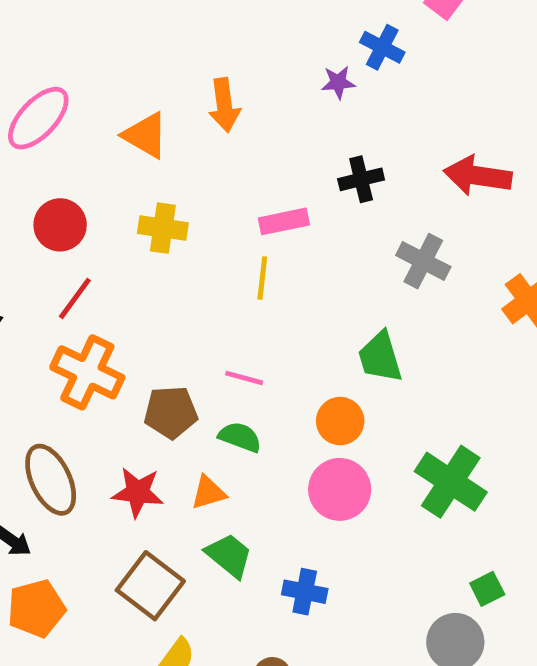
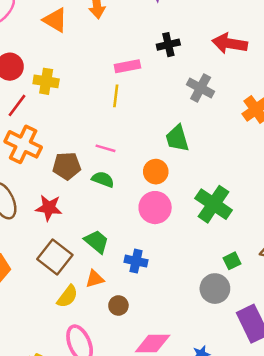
yellow cross: (163, 228) -> (46, 81), moved
orange triangle: (208, 493) -> (95, 279), moved

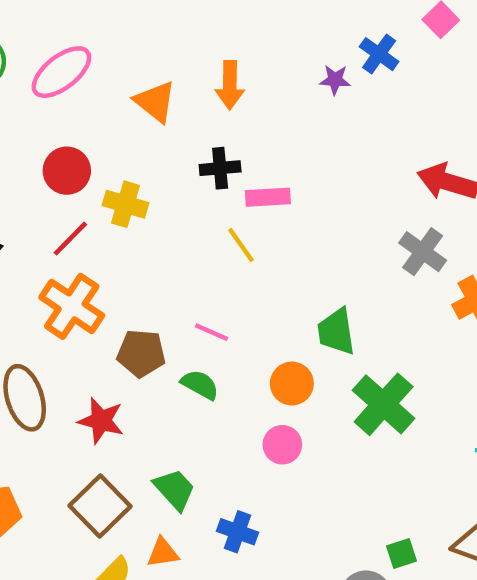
black cross: (168, 45) -> (220, 168), moved
gray cross: (201, 88) -> (423, 252), moved
yellow line: (116, 96) -> (241, 245), turned -50
green cross: (214, 204) -> (384, 404), moved
pink circle: (155, 208) -> (282, 445), size x0.7

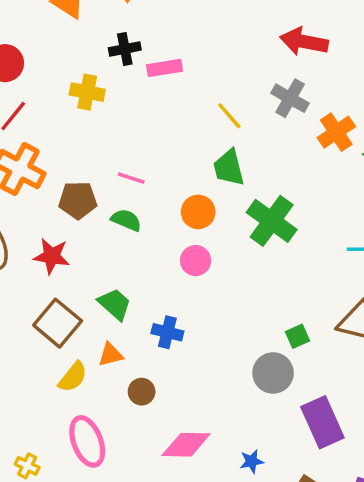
yellow cross: (126, 204) -> (87, 92), moved
yellow line: (241, 245) -> (229, 116), moved

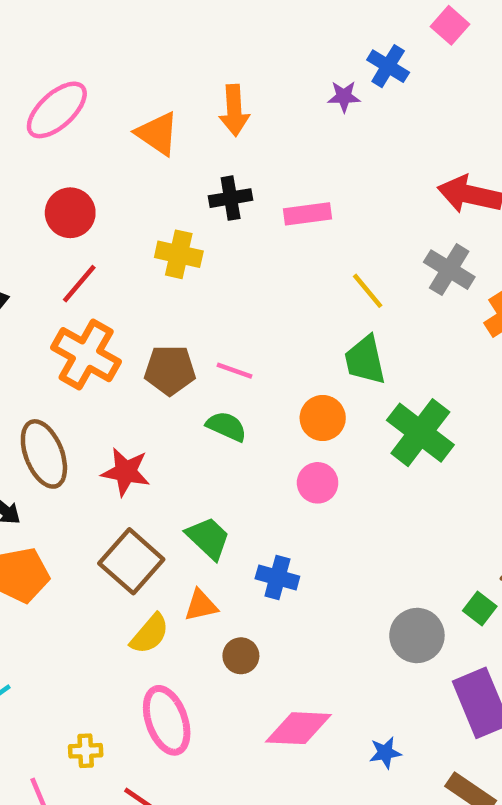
pink rectangle: (165, 68) -> (308, 214), moved
brown pentagon: (78, 200) -> (170, 370), moved
green square: (297, 336) -> (480, 609), moved, turned -30
yellow cross: (27, 466) -> (86, 751), turned -30

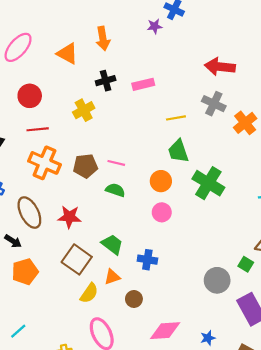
yellow cross: (179, 254) -> (84, 110), turned -35
red line: (79, 284) -> (38, 129), turned 50
yellow line: (368, 291) -> (176, 118), turned -54

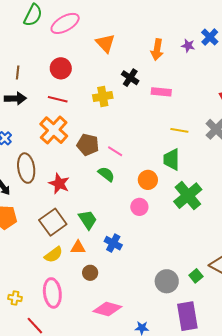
orange arrow: (103, 38) -> (157, 50), moved
black cross: (106, 81) -> (130, 78), turned 30

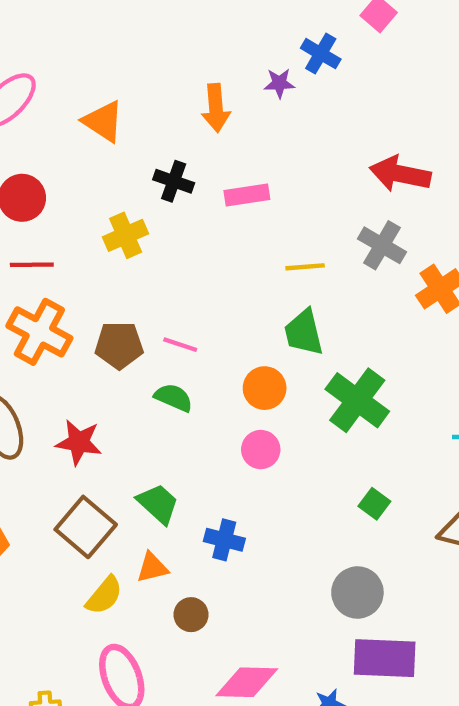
green square: (196, 276) -> (374, 504), moved
purple rectangle: (187, 316) -> (385, 658), moved, turned -64

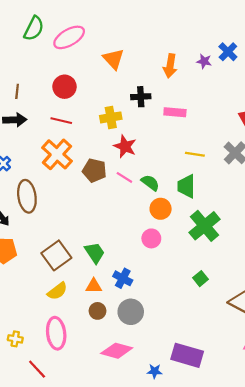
black cross: (174, 181) -> (141, 97), turned -36
green semicircle: (174, 398) -> (150, 183), moved
red star: (79, 442) -> (125, 146), moved
orange triangle: (152, 567) -> (94, 286), moved
gray circle: (357, 592) -> (131, 312), moved

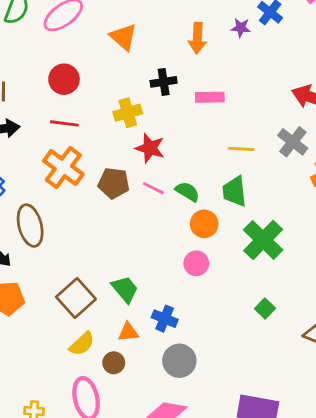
brown circle: (97, 311) -> (114, 363), moved

